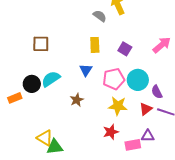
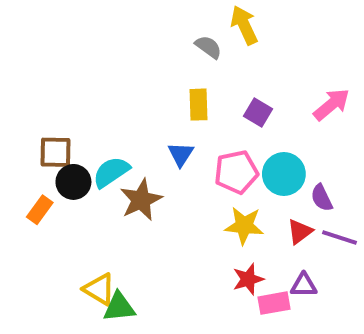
brown square: (41, 44) -> (56, 152), moved
orange rectangle: (15, 98) -> (40, 210), turned -32
brown star: (77, 100) -> (141, 200), moved, size x1.5
red star: (111, 132) -> (248, 279), moved

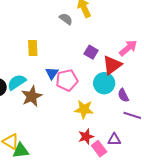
yellow rectangle: (199, 105) -> (33, 48), moved
pink pentagon: (236, 172) -> (67, 80), moved
red triangle: (300, 232) -> (112, 65), moved, size x1.5
pink rectangle: (274, 303) -> (99, 149), turned 63

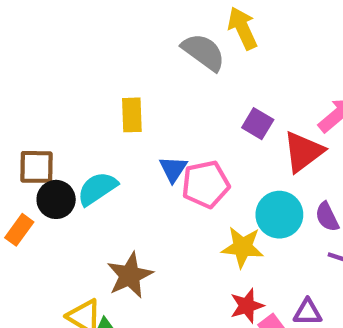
gray semicircle: (66, 19) -> (203, 52), size x1.5
cyan circle: (104, 83) -> (279, 215), moved
brown star: (32, 96) -> (130, 275), moved

